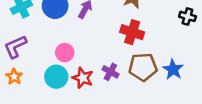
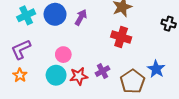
brown pentagon: (143, 67) -> (132, 81), moved, turned -30
purple cross: (110, 72) -> (103, 71), turned 32
red star: (83, 78) -> (79, 76), turned -30

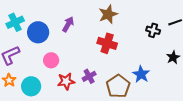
blue circle: (55, 14) -> (38, 32), moved
cyan circle: (56, 75) -> (31, 86), moved

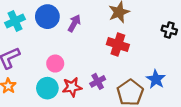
blue circle: (38, 32) -> (47, 17), moved
cyan circle: (31, 86) -> (47, 88), moved

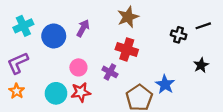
blue circle: (47, 17) -> (54, 36), moved
pink circle: (55, 64) -> (78, 67), moved
purple cross: (98, 81) -> (110, 72), moved, turned -32

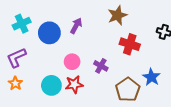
red cross: (127, 49) -> (130, 44), moved

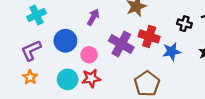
blue circle: (49, 33) -> (65, 41), moved
purple cross: (101, 66) -> (121, 44), moved, size x1.6
blue star: (151, 77) -> (172, 51), moved, turned 30

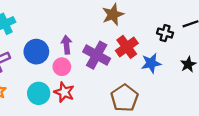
purple arrow: (93, 17) -> (66, 45), moved, turned -35
red cross: (149, 36) -> (127, 47), turned 36
red star: (91, 78) -> (64, 92), turned 30

